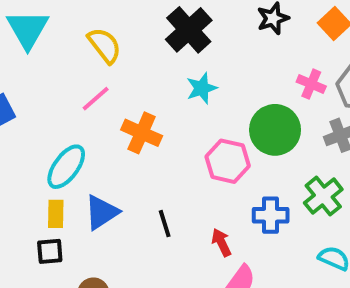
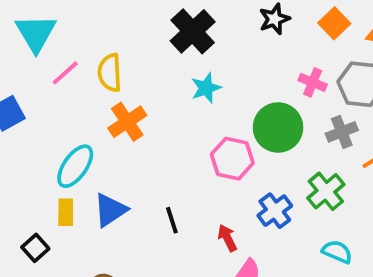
yellow semicircle: (104, 45) -> (110, 73), moved, turned -144
pink line: (96, 99) -> (65, 73), moved
orange cross: (142, 133) -> (127, 122), moved, turned 33
blue cross: (271, 215) -> (275, 211), turned -36
black square: (50, 251) -> (35, 248), moved, turned -36

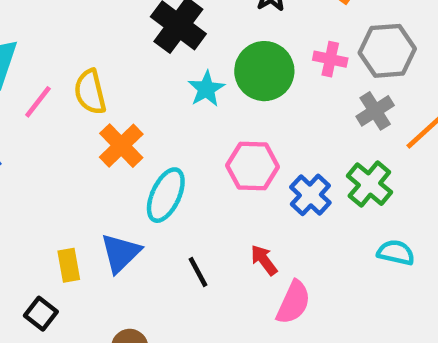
green circle: (278, 128) -> (264, 71), moved
cyan ellipse: (75, 166) -> (166, 195), moved
blue cross: (275, 211) -> (310, 195), moved
black line: (172, 220) -> (198, 272), moved

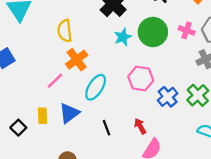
pink line: (38, 102) -> (55, 81), moved
black square: (41, 314) -> (18, 128), moved

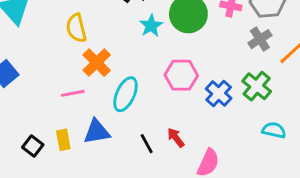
pink line: (55, 81) -> (73, 93), turned 42
blue triangle: (69, 113) -> (97, 132), turned 35
red arrow: (140, 126) -> (176, 138), moved
black square: (18, 128) -> (33, 146), moved

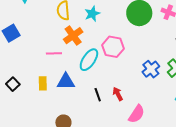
cyan star: (151, 26) -> (92, 14), moved
pink hexagon: (181, 75) -> (113, 47), moved
black square: (33, 146) -> (13, 84), moved

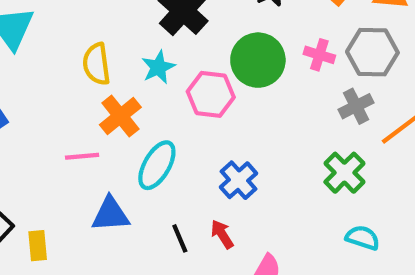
pink hexagon: (113, 47) -> (211, 94), moved
blue cross: (151, 69) -> (239, 180), moved
yellow rectangle: (43, 83) -> (38, 246), moved

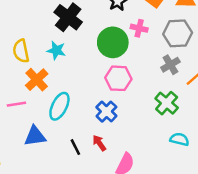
pink cross: (319, 55) -> (139, 28), moved
cyan star: (158, 67) -> (56, 50), turned -30
pink hexagon: (211, 94) -> (118, 78), moved

